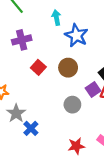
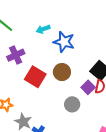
cyan arrow: (56, 18) -> (43, 29), turned -88
red square: (38, 67) -> (35, 77), size x1.5

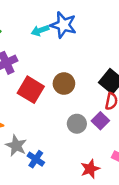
blue star: (64, 42) -> (63, 25), moved
purple square: (88, 87) -> (100, 121), moved

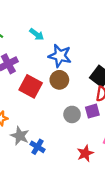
blue star: (63, 25) -> (60, 56), moved
cyan arrow: (40, 30) -> (37, 34), turned -120
purple square: (100, 121) -> (92, 111), turned 32

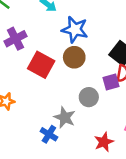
purple square: (92, 111) -> (111, 82), moved
gray star: (20, 136) -> (65, 117), moved

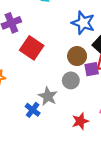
blue star: (75, 30) -> (83, 23), moved
brown circle: (74, 57) -> (77, 56), moved

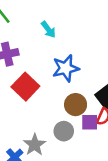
blue star: (83, 23) -> (66, 68), moved, turned 30

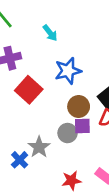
purple square: (90, 122) -> (82, 126), moved

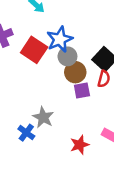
red square: (29, 90) -> (34, 50), moved
gray circle: (68, 133) -> (67, 56), moved

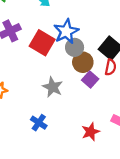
purple square: (82, 90) -> (90, 79), turned -35
gray star: (43, 117) -> (53, 87), moved

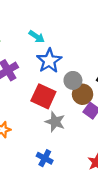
blue star: (66, 31) -> (49, 61), moved
red square: (42, 43) -> (43, 96), moved

